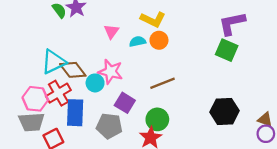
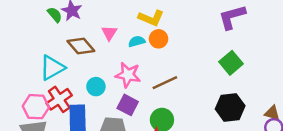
green square: (227, 50) -> (231, 63), moved, turned 30
brown diamond: (73, 70) -> (81, 46), moved
pink star: (110, 72) -> (128, 75), moved

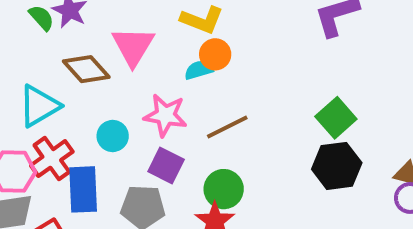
pink triangle: (109, 33) -> (133, 46), size x1.6
cyan semicircle: (137, 41) -> (199, 70), moved
green square: (231, 63) -> (336, 118), moved

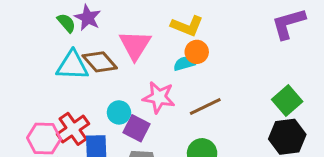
cyan triangle: (39, 106) -> (72, 65), moved, turned 32
purple square: (166, 165) -> (137, 128), moved

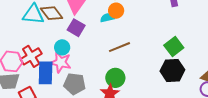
pink star: (159, 97) -> (61, 62), moved
purple square: (137, 128) -> (76, 28), moved

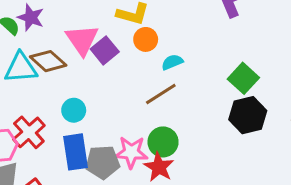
cyan semicircle: (107, 18) -> (172, 62), moved
purple square: (76, 28) -> (105, 50), moved, turned 30
pink star: (61, 62) -> (131, 152), moved
blue rectangle: (46, 73) -> (75, 152), moved

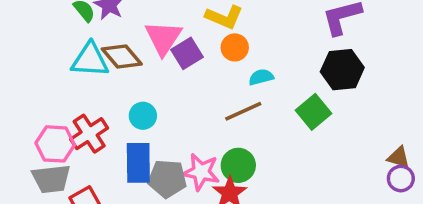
green square: (243, 78) -> (313, 112), moved
black hexagon: (248, 115) -> (342, 70), moved

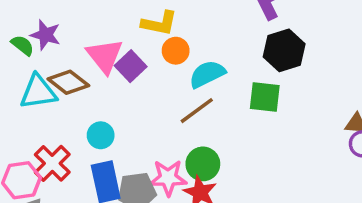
cyan semicircle: (261, 77) -> (207, 74), size x1.5
green square: (313, 112) -> (265, 97), turned -32

